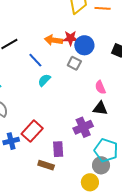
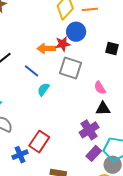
blue circle: (84, 45) -> (76, 32), moved
gray square: (74, 63) -> (70, 68), size x1.6
purple rectangle: (58, 149) -> (94, 153), moved, turned 56

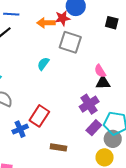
blue line: (31, 71) -> (11, 14), moved, turned -35
pink semicircle: (100, 88) -> (100, 71), moved

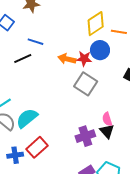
cyan semicircle: (43, 64) -> (27, 118), moved, size x1.6
black triangle: (103, 83) -> (107, 131), turned 35
purple cross: (89, 104) -> (85, 136), moved

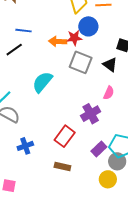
cyan semicircle: (27, 118) -> (42, 82), moved
pink semicircle: (107, 119) -> (109, 93), turned -128
black triangle: (107, 131) -> (110, 65), moved
red rectangle: (37, 147) -> (65, 136), moved

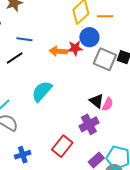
gray square: (81, 62) -> (105, 59), moved
black triangle: (110, 65) -> (96, 101), moved

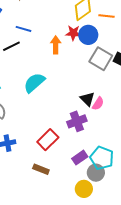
red star: (75, 48) -> (73, 33), moved
orange arrow: (58, 51) -> (56, 45), turned 78

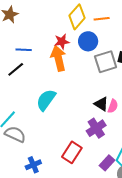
red star: (73, 33) -> (62, 42), moved
orange arrow: (56, 45) -> (58, 58), size x1.4
gray square: (101, 59) -> (106, 62), turned -35

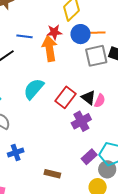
orange line: (102, 19) -> (97, 33), moved
blue line: (24, 50) -> (25, 36), moved
red rectangle: (72, 152) -> (65, 97), moved

